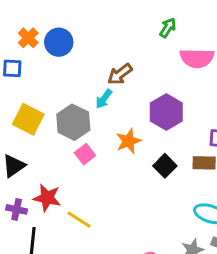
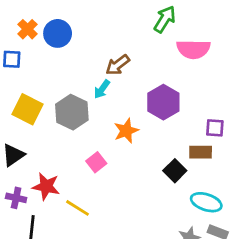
green arrow: (168, 28) -> (165, 19), size x1.4
pink square: (85, 154) -> (96, 162), moved
black square: (165, 166) -> (175, 171), moved

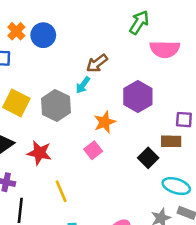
pink square: (96, 162) -> (93, 150), moved
red star: (46, 186) -> (39, 153), moved
yellow line: (78, 208) -> (61, 191), turned 35

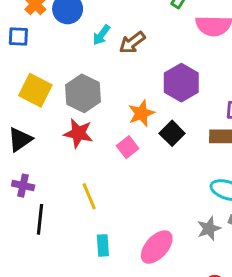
cyan arrow: (83, 85) -> (101, 35), moved
red star: (39, 153) -> (78, 133), moved
black square: (148, 158) -> (172, 133), moved

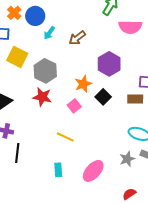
cyan arrow: (101, 35) -> (49, 33), moved
yellow square: (35, 90) -> (17, 57), moved
yellow line: (89, 196) -> (65, 137), moved, turned -42

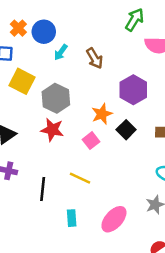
brown arrow: (77, 38) -> (95, 58), turned -84
black line: (17, 153) -> (43, 189), moved

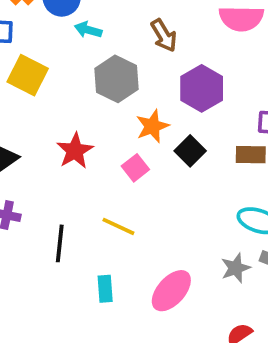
cyan arrow: (61, 52) -> (88, 30), turned 70
brown arrow: (95, 58) -> (164, 35), moved
gray hexagon: (56, 98) -> (116, 79), moved
red star: (52, 130) -> (75, 151), turned 30

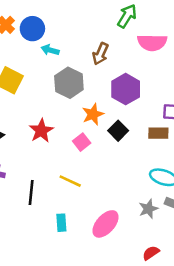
brown arrow: (164, 35) -> (100, 54), turned 55

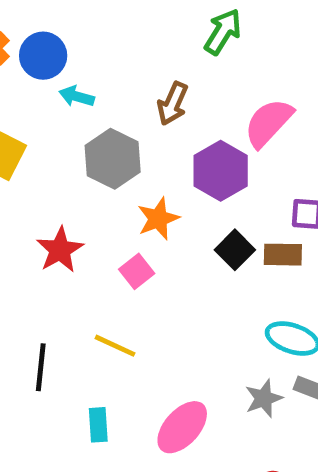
pink semicircle: (152, 42) -> (268, 123), moved, turned 132
black square: (118, 131) -> (235, 250), moved

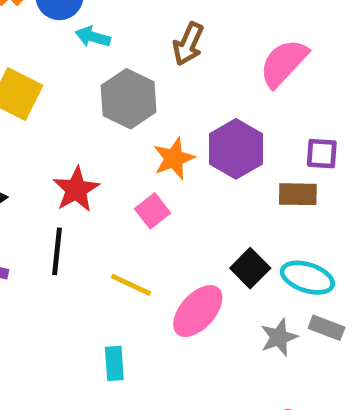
purple hexagon: (221, 171) -> (236, 149), moved
black square: (235, 250) -> (250, 268), moved
black line: (41, 367) -> (57, 251), moved
pink ellipse: (182, 427) -> (198, 311), moved

